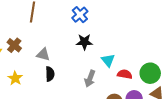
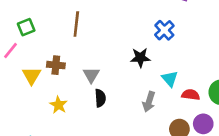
blue cross: (80, 15) -> (164, 30), moved
brown cross: (14, 45) -> (56, 65), turned -32
gray triangle: (43, 54) -> (91, 75), turned 48

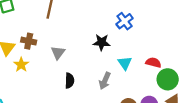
red semicircle: (191, 95) -> (153, 63), moved
black semicircle: (100, 98) -> (70, 81), moved
yellow star: (59, 105) -> (21, 65), moved

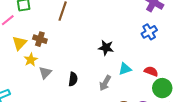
blue cross: (125, 21) -> (149, 32), moved
gray triangle: (58, 53) -> (45, 73), moved
cyan triangle: (125, 63) -> (125, 69), turned 40

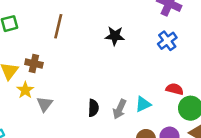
black star: (106, 48) -> (115, 36), moved
cyan triangle: (125, 69) -> (143, 104), moved
black semicircle: (73, 79) -> (93, 108), moved

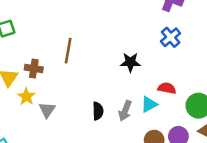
brown line: (58, 26) -> (68, 51), moved
black star: (115, 36) -> (130, 62), moved
red semicircle: (175, 89) -> (167, 88), moved

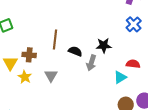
gray triangle: (47, 110) -> (51, 76), moved
black semicircle: (98, 111) -> (75, 51), moved, turned -64
gray arrow: (125, 111) -> (91, 63), moved

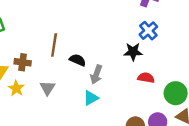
black star: (104, 46) -> (133, 52), moved
cyan triangle: (120, 77) -> (91, 98), moved

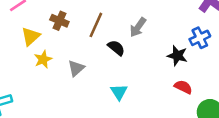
brown cross: (23, 62) -> (59, 21), moved
gray arrow: (96, 74) -> (138, 27), moved
cyan triangle: (91, 98) -> (119, 92), turned -49

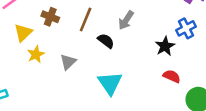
black star: (177, 56) -> (165, 46), turned 30
cyan triangle: (119, 92) -> (110, 83), size x1.5

